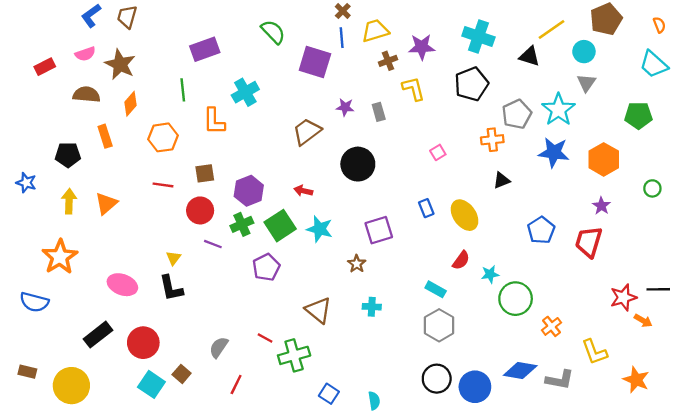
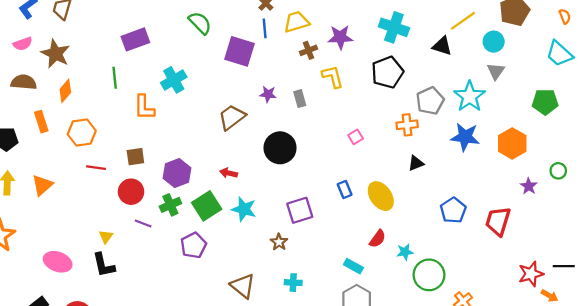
orange hexagon: (163, 137) -> (82, 133), moved
purple star: (601, 206) -> (529, 186), moved

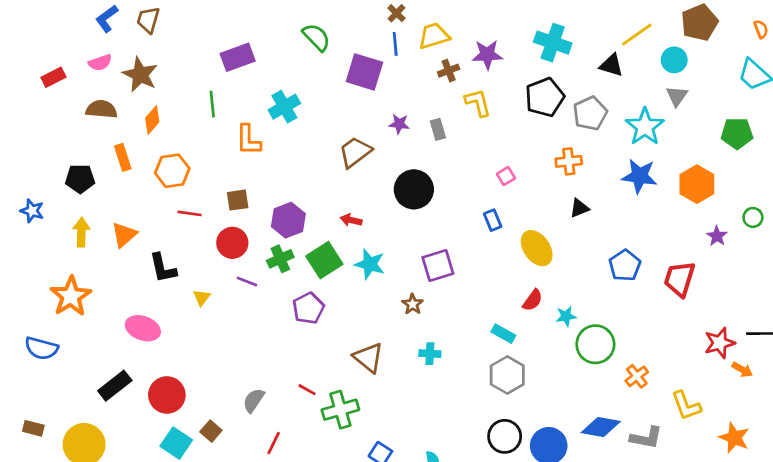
gray pentagon: (430, 101) -> (590, 113), moved
blue rectangle: (345, 189) -> (493, 220), moved
black L-shape: (104, 265) -> (163, 268), moved

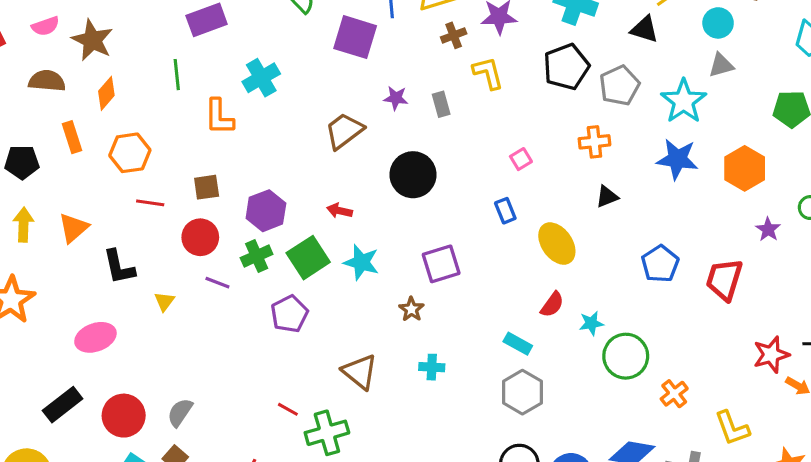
gray triangle: (677, 96) -> (721, 65), turned 40
pink ellipse: (143, 328) -> (95, 337), turned -40
gray semicircle: (254, 400) -> (180, 412), moved

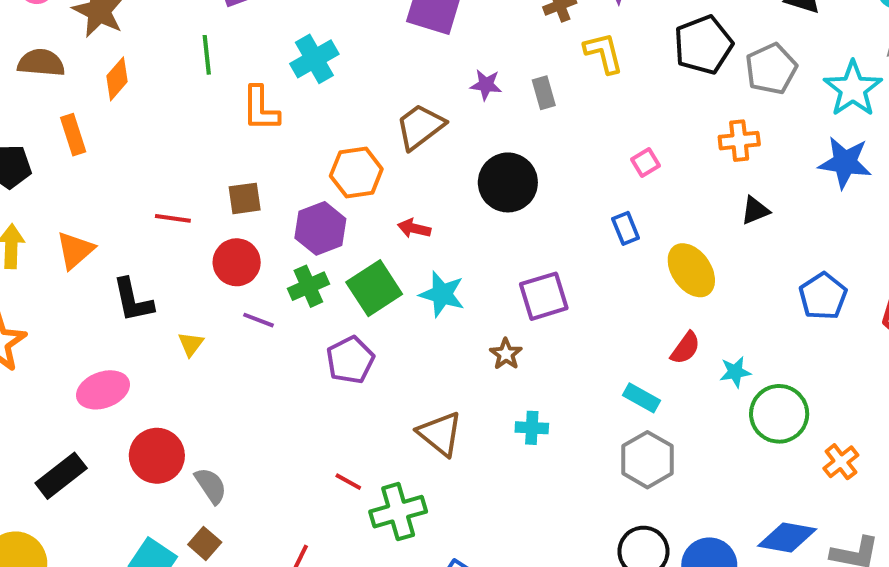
orange hexagon: (130, 153) -> (356, 173), moved
gray semicircle: (180, 412) -> (211, 486), turned 112
red circle: (124, 416) -> (157, 456), moved

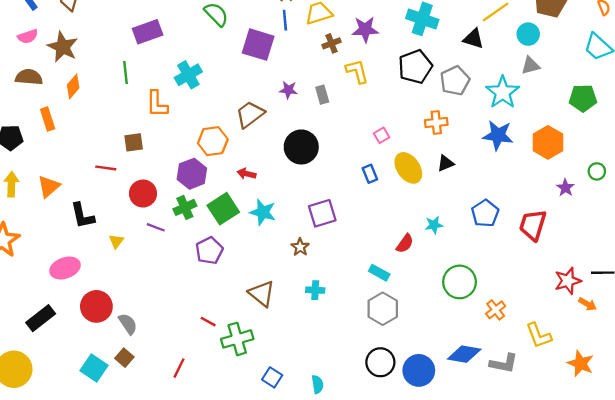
brown square: (245, 198) -> (134, 142), moved
yellow ellipse: (691, 270) -> (408, 168), moved
cyan star: (735, 372) -> (434, 225), moved

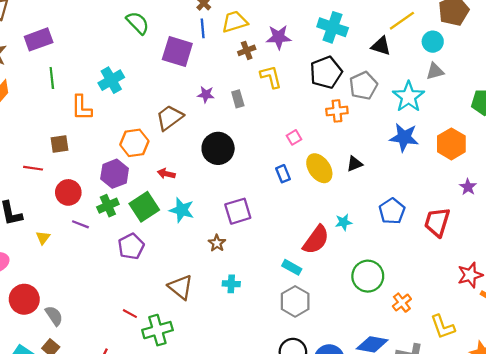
purple rectangle: (148, 32) -> (39, 39), moved
orange cross: (436, 123) -> (337, 111), moved
red semicircle: (405, 244) -> (316, 240), size x1.6

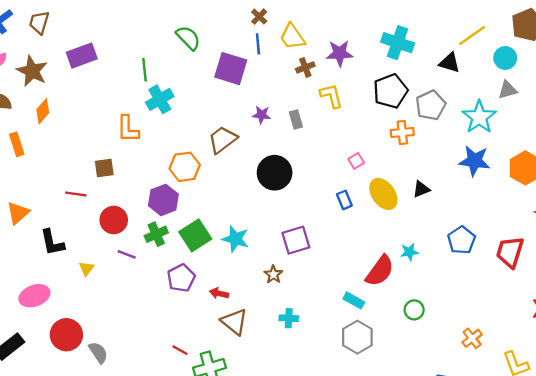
yellow trapezoid: (235, 22) -> (292, 37), turned -108
green line: (52, 78) -> (144, 70), moved
red arrow: (166, 174) -> (219, 293), moved
green circle: (368, 276) -> (414, 310), moved, size x0.6

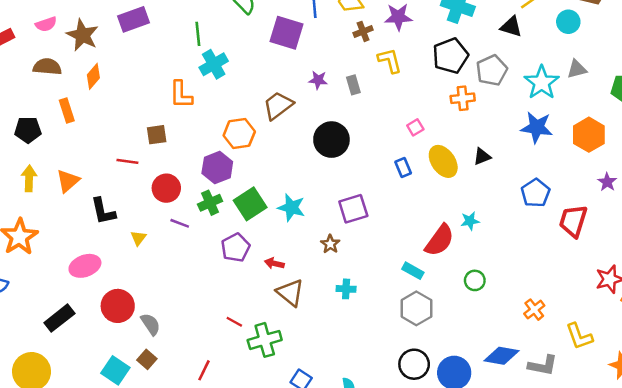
gray triangle: (508, 90) -> (577, 69), moved
blue pentagon: (461, 240) -> (536, 193), moved

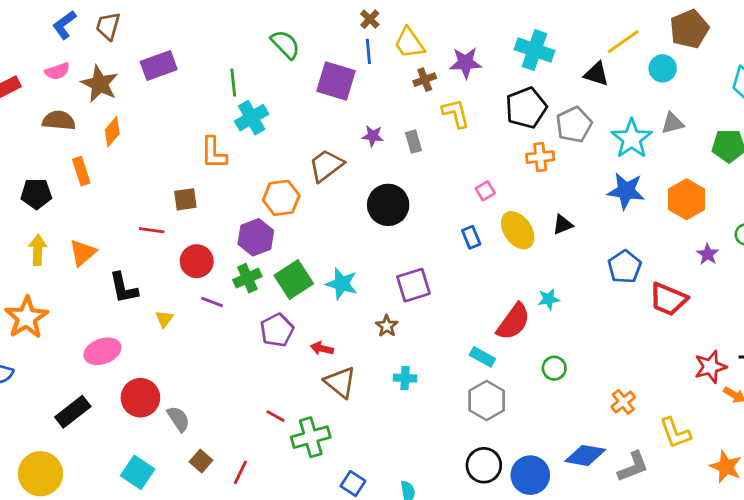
red trapezoid: (573, 221) -> (668, 299), turned -84
brown square: (147, 359) -> (201, 461), moved
gray L-shape: (543, 365) -> (633, 467), turned -32

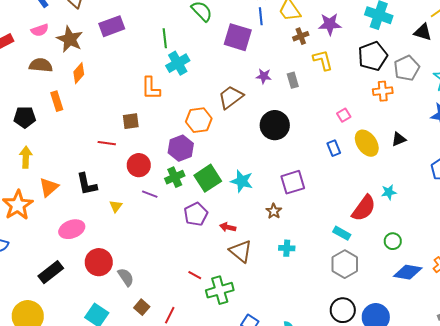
orange triangle: (83, 253) -> (49, 187), moved
blue diamond: (585, 455) -> (408, 272), moved

